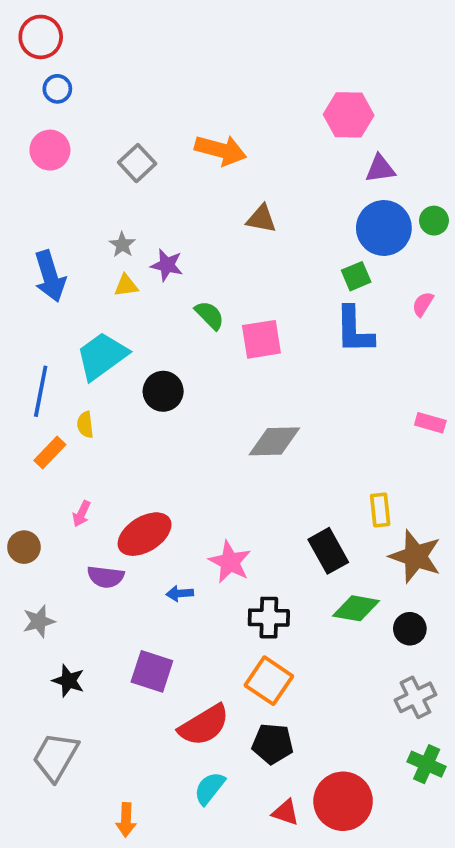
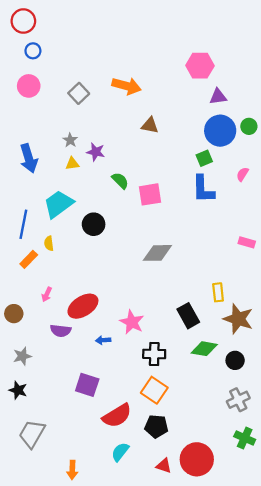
black star: (68, 681) -> (18, 390), moved

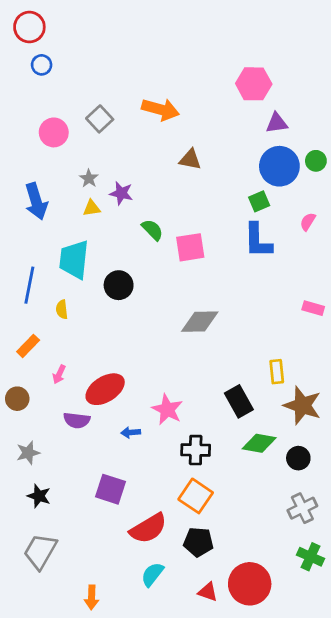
pink circle: (29, 86) -> (54, 132), moved
cyan trapezoid: (58, 204) -> (74, 259), turned -48
orange rectangle: (29, 259) -> (28, 346), moved
black star: (18, 390) -> (39, 496), moved

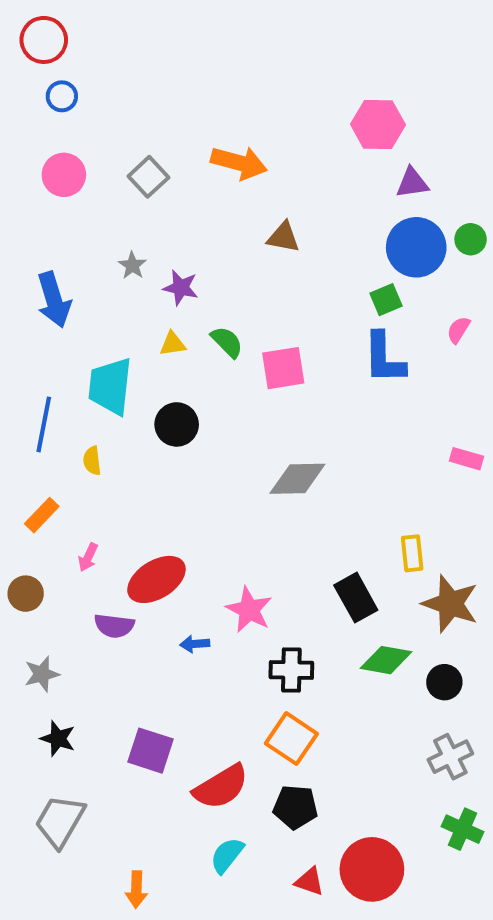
pink circle: (54, 132) -> (64, 175), moved
yellow triangle: (92, 208) -> (173, 344), moved
purple square: (110, 489) -> (150, 751), moved

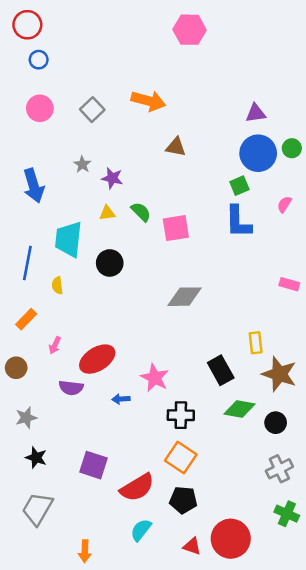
pink hexagon: (378, 125) -> (190, 30), moved

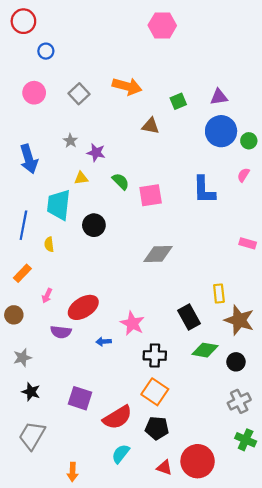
blue circle: (39, 60) -> (46, 51), moved
green circle: (292, 148) -> (249, 141), moved
green square: (239, 186) -> (178, 101), moved
yellow triangle: (107, 213) -> (81, 178), moved

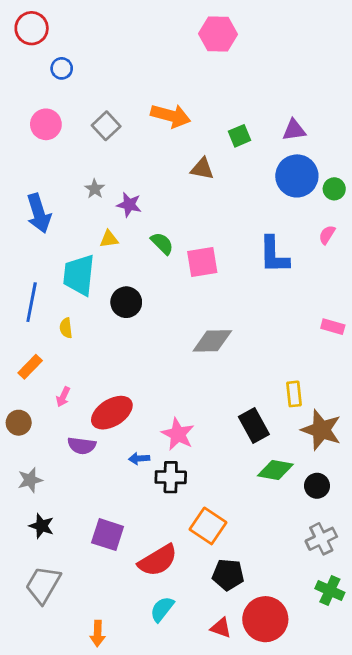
black cross: (155, 355) -> (171, 477), moved
black pentagon: (157, 428) -> (228, 575), moved

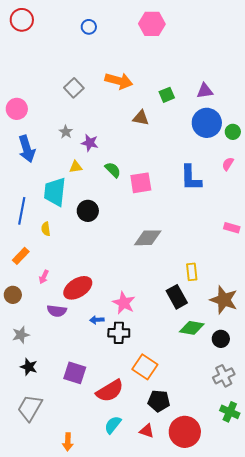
blue circle: (62, 68) -> (89, 27), moved
pink circle: (46, 124) -> (17, 109), moved
yellow rectangle: (294, 394) -> (192, 272), moved
red triangle: (221, 628) -> (147, 431), moved

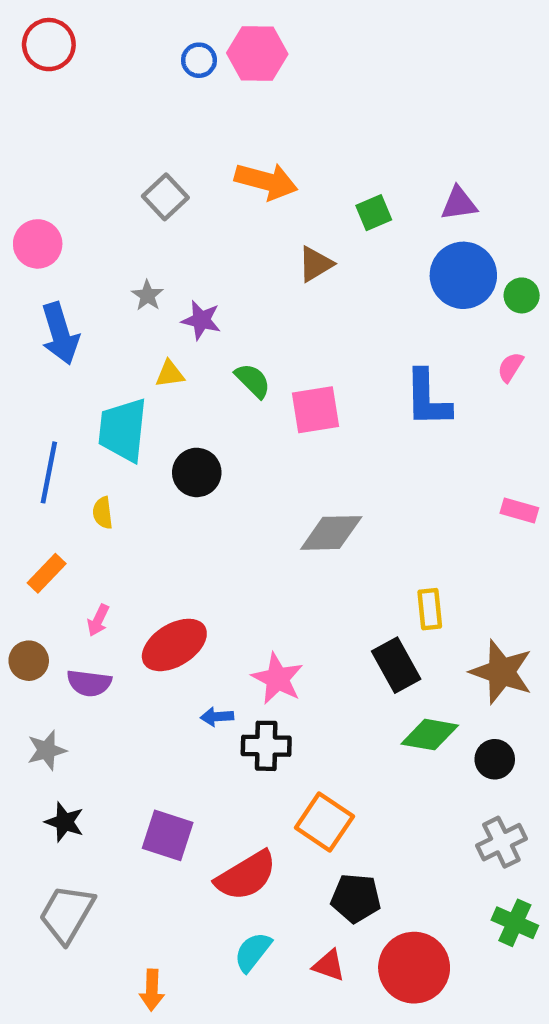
pink hexagon: (152, 24) -> (257, 53), moved
brown triangle: (141, 118) -> (315, 264), turned -42
purple semicircle: (57, 311) -> (89, 683), moved

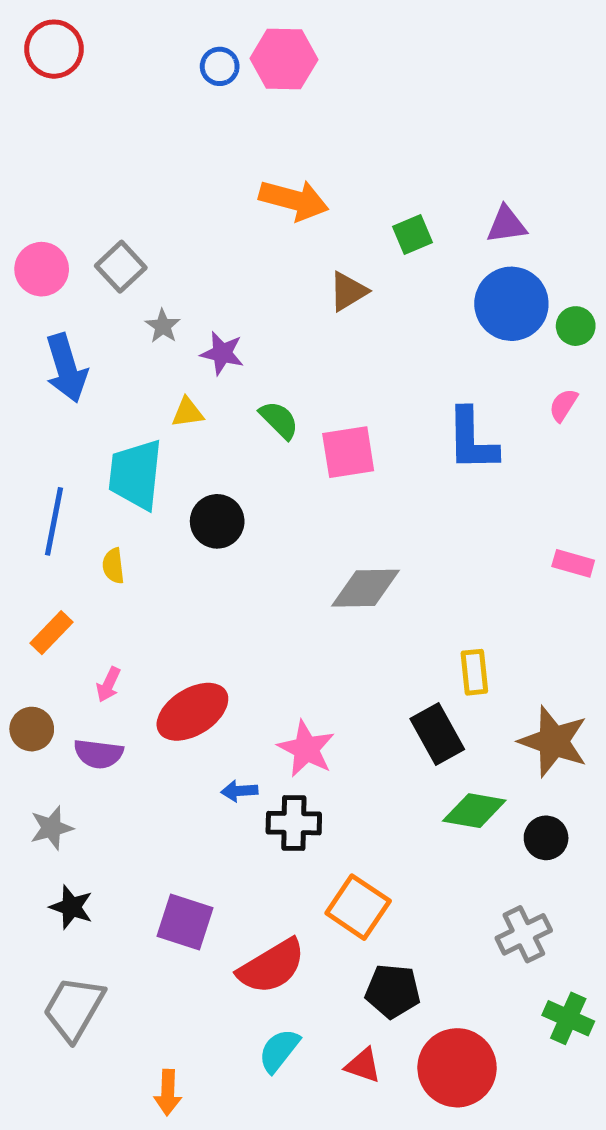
gray square: (165, 197) -> (121, 267), moved
gray cross: (501, 842) -> (524, 934), moved

